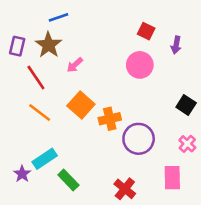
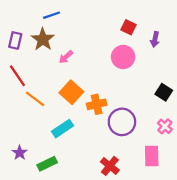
red line: (36, 77) -> (17, 76), moved
cyan rectangle: (45, 159) -> (63, 129), moved
green rectangle: (68, 180) -> (47, 164), moved, turned -72

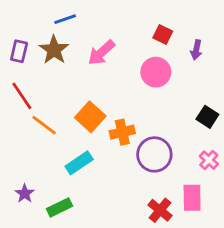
pink arrow: (66, 57) -> (101, 53), moved, size x1.5
red cross: (110, 166) -> (160, 210), moved

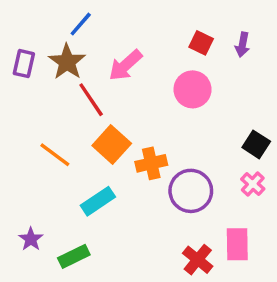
blue line: (65, 19) -> (81, 24), turned -30
purple arrow: (196, 50) -> (242, 45), moved
red line: (22, 96) -> (91, 100), moved
pink cross: (209, 160) -> (253, 184), moved

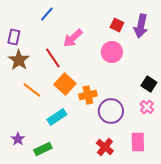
purple arrow: (242, 45) -> (141, 26), size x1.6
brown star: (67, 62) -> (19, 60), moved
red cross: (198, 260) -> (105, 147), moved

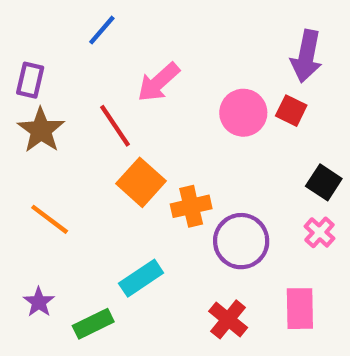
red square: (117, 25) -> (291, 111), moved
orange line: (32, 90) -> (50, 219), moved
cyan rectangle: (57, 117) -> (141, 278), moved

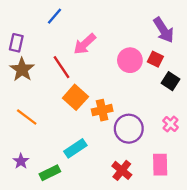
purple arrow: (306, 56) -> (164, 30), turned -44
black square: (324, 182) -> (171, 81), moved

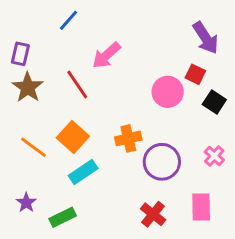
pink circle: (130, 60) -> (168, 92), moved
orange square: (75, 97) -> (73, 137), moved
cyan rectangle: (75, 148) -> (83, 172), moved

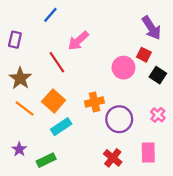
brown star: (28, 87) -> (20, 78), moved

